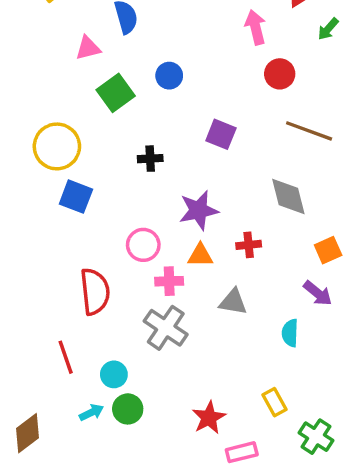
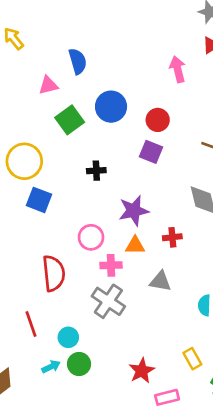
red circle: (280, 74) -> (158, 120), moved
blue circle: (169, 76) -> (111, 107), size x1.5

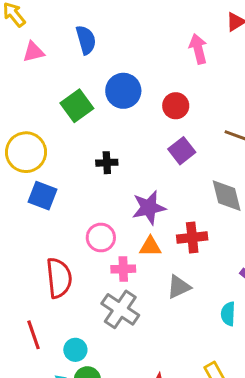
pink triangle: (48, 85) -> (33, 52), moved
purple square: (151, 152) -> (182, 151), moved, turned 30
red cross: (172, 237) -> (192, 238), size x1.4
gray triangle: (160, 281) -> (179, 287), turned -35

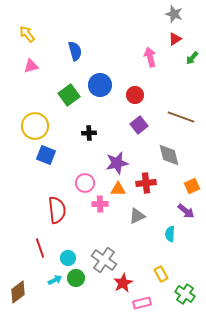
pink triangle: (33, 52) -> (31, 66), moved
gray cross: (120, 309) -> (104, 260), moved

